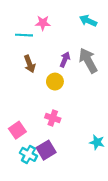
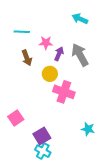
pink star: (43, 23) -> (46, 43), moved
pink cross: (53, 118) -> (64, 92), moved, size x1.5
cyan cross: (28, 154) -> (43, 151), moved

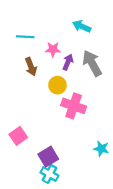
cyan arrow: (80, 19) -> (82, 26), moved

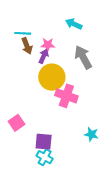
purple arrow: (68, 62) -> (44, 56), moved
brown arrow: (31, 67) -> (27, 46), moved
yellow circle: (57, 85) -> (52, 77), size x1.6
purple square: (48, 157) -> (44, 142), turned 36

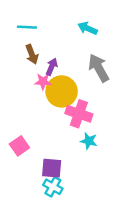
cyan line: (23, 33) -> (27, 27), moved
pink star: (48, 45) -> (43, 82), moved
cyan star: (91, 134) -> (89, 141), moved

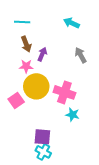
gray arrow: (99, 68) -> (81, 55), size x0.7
pink star: (43, 82) -> (26, 66), moved
yellow circle: (62, 91) -> (36, 86), moved
pink square: (19, 146) -> (16, 101), moved

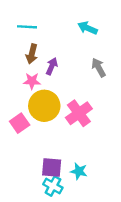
brown arrow: (26, 44) -> (32, 54), turned 35
pink cross: (64, 92) -> (79, 113), turned 35
cyan star: (73, 115) -> (79, 171), moved

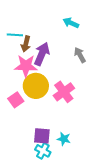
cyan line: (27, 27) -> (15, 35), moved
purple arrow: (52, 66) -> (42, 54), size x1.6
pink star: (32, 81) -> (26, 66), size x1.6

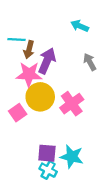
cyan star: (64, 139) -> (72, 157), size x1.5

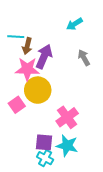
cyan arrow: (80, 26) -> (74, 24), turned -56
pink cross: (72, 104) -> (67, 117), moved

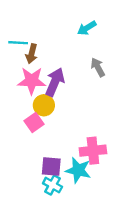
purple arrow: (44, 57) -> (55, 82), moved
yellow circle: (38, 90) -> (44, 105), size x0.7
pink square: (17, 105) -> (34, 122), moved
pink cross: (67, 117) -> (93, 151), moved, turned 30

